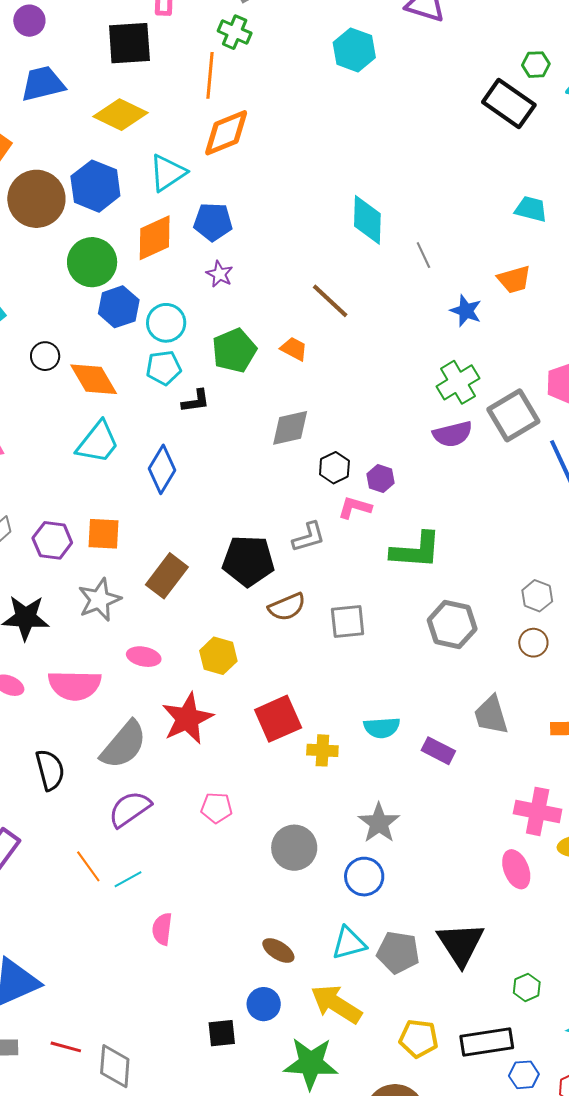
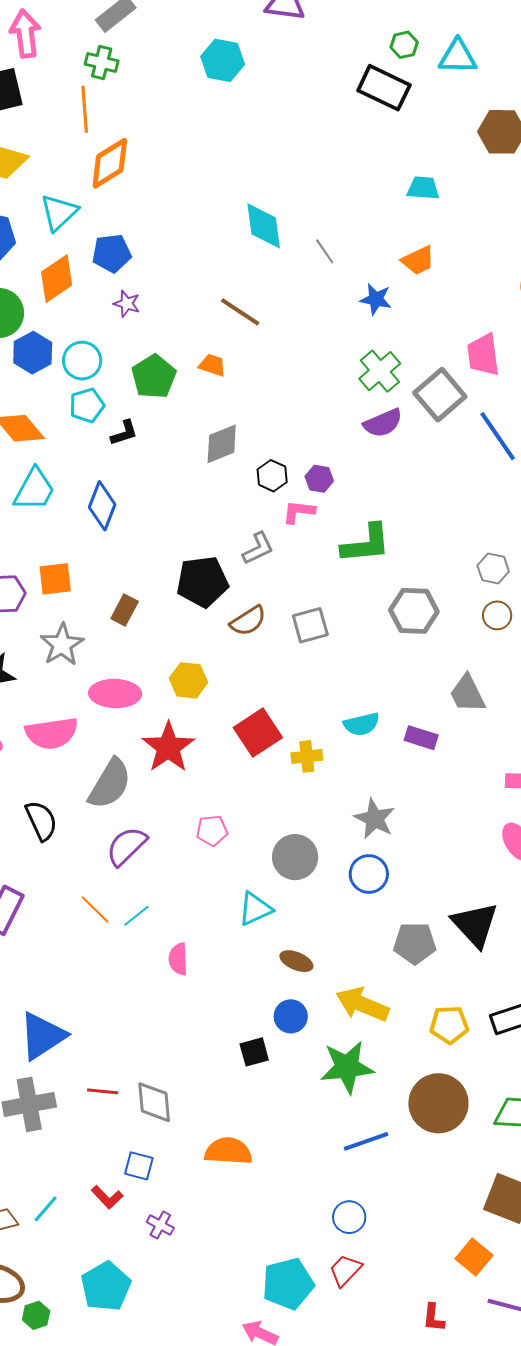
brown rectangle: (167, 576) -> (125, 610), size x0.7
pink ellipse: (144, 657) -> (115, 693), size x1.5
cyan triangle: (349, 943) -> (255, 909), moved

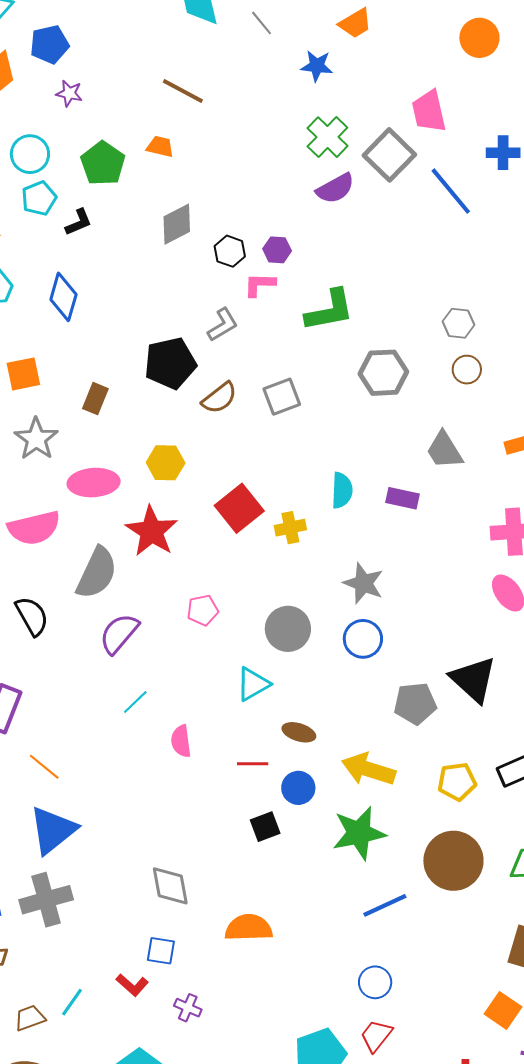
cyan semicircle: (362, 724) -> (342, 490), turned -69
orange line: (95, 909) -> (44, 767), moved
red line: (103, 1091) -> (253, 764), moved

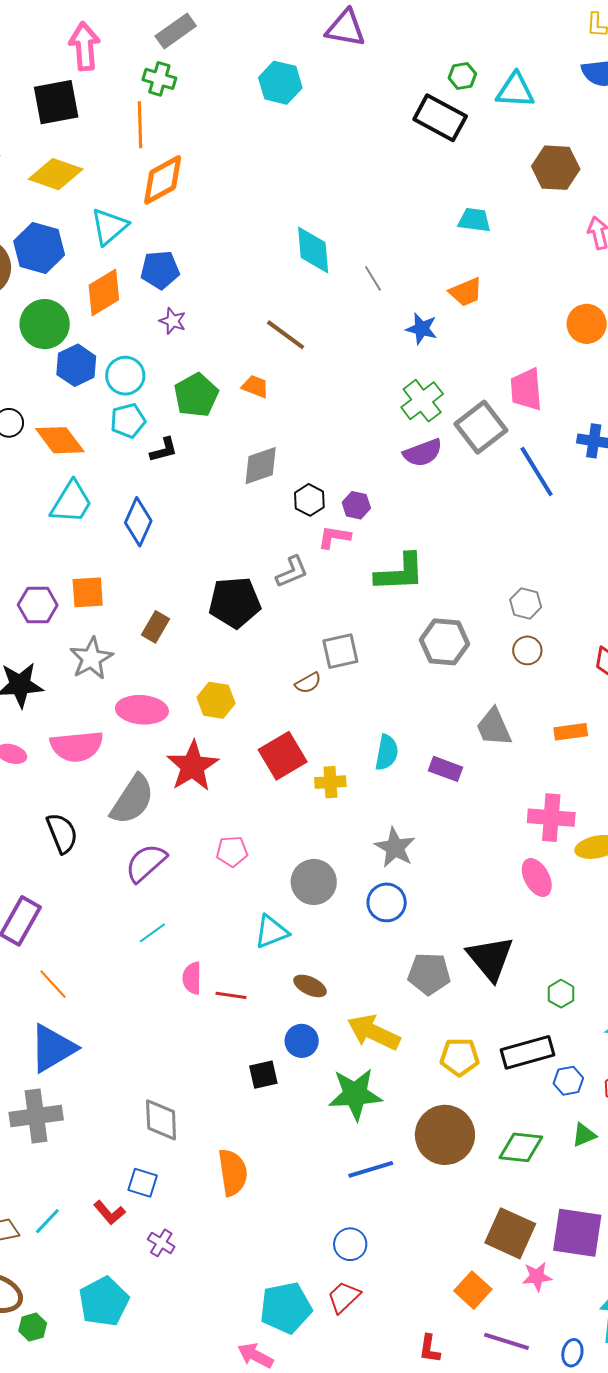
brown semicircle: (219, 398) -> (308, 683), moved, size x0.7
red line: (253, 764) -> (231, 995), moved
orange semicircle: (249, 928) -> (233, 1172), turned 75

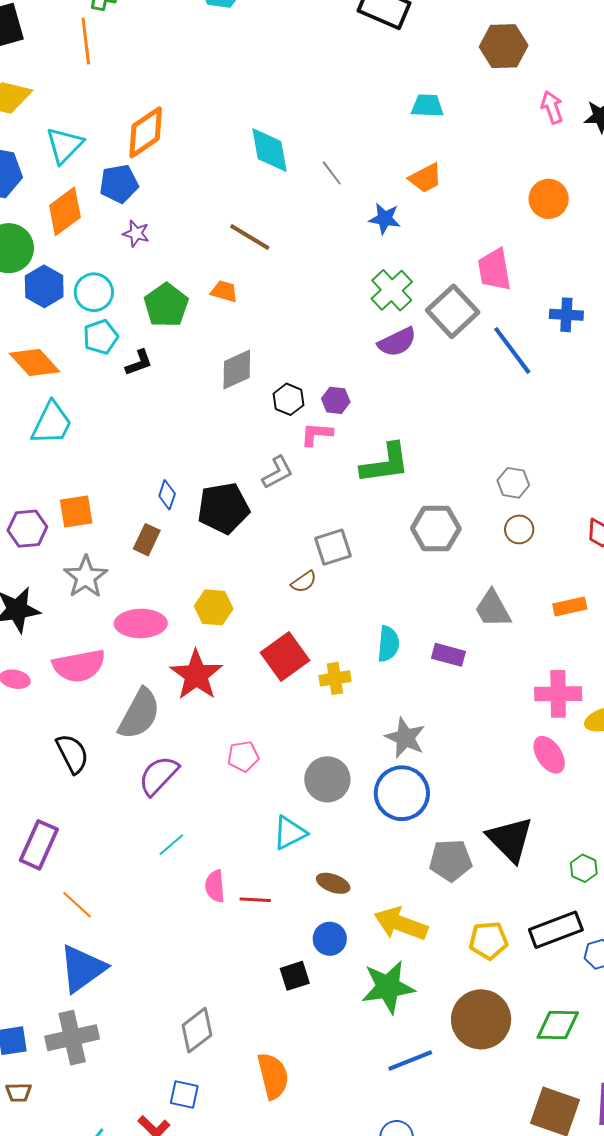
orange diamond: (163, 180) -> (146, 132), moved
blue diamond: (138, 522) -> (167, 495), moved, size x0.6
blue circle: (387, 902) -> (402, 793), size x1.4
gray diamond: (161, 1120) -> (197, 1030), turned 60

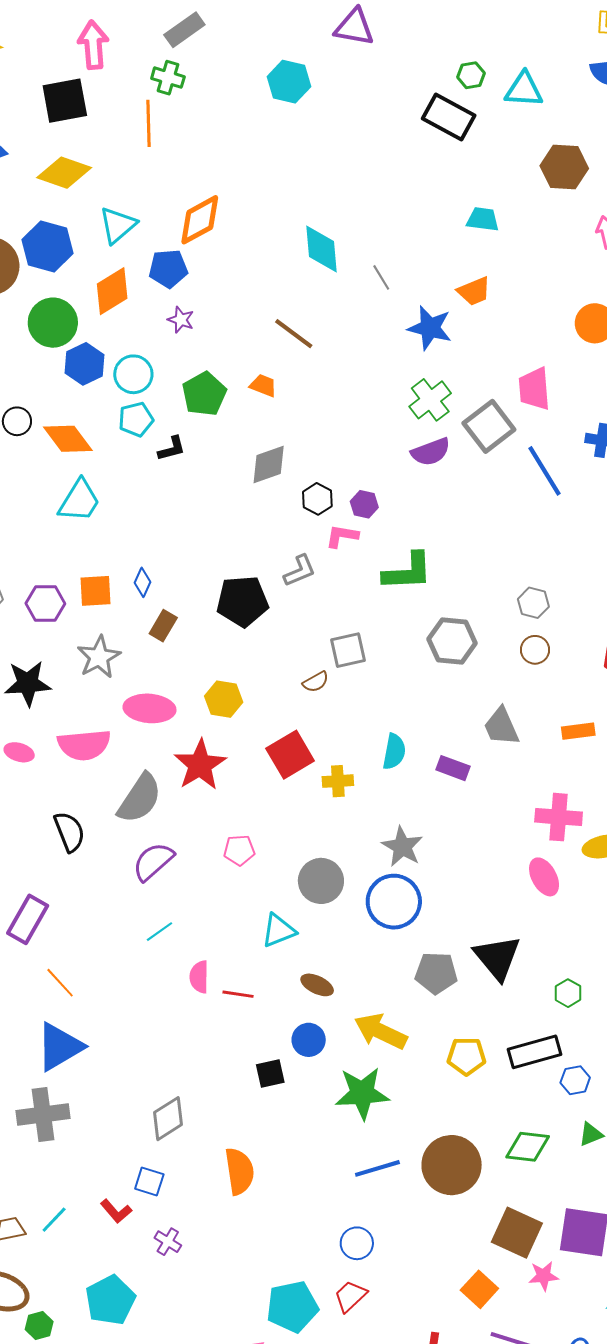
blue star: (385, 219) -> (430, 328), size x1.4
blue diamond: (167, 495) -> (143, 582), moved
brown circle: (481, 1019) -> (452, 1165), moved

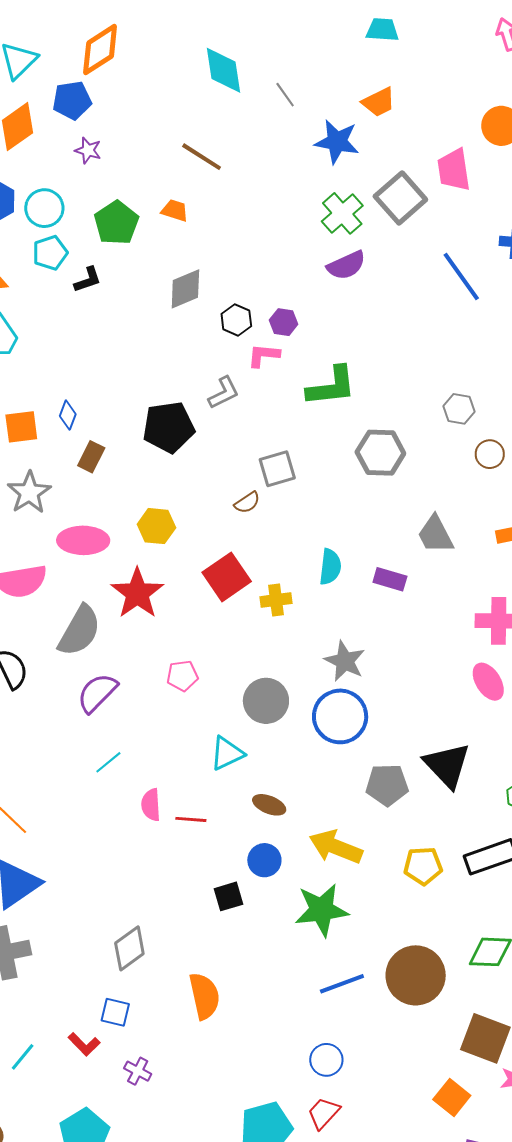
pink trapezoid: (534, 389) -> (454, 170), moved
gray square: (489, 426) -> (400, 198), moved
brown circle: (535, 650) -> (490, 454), moved

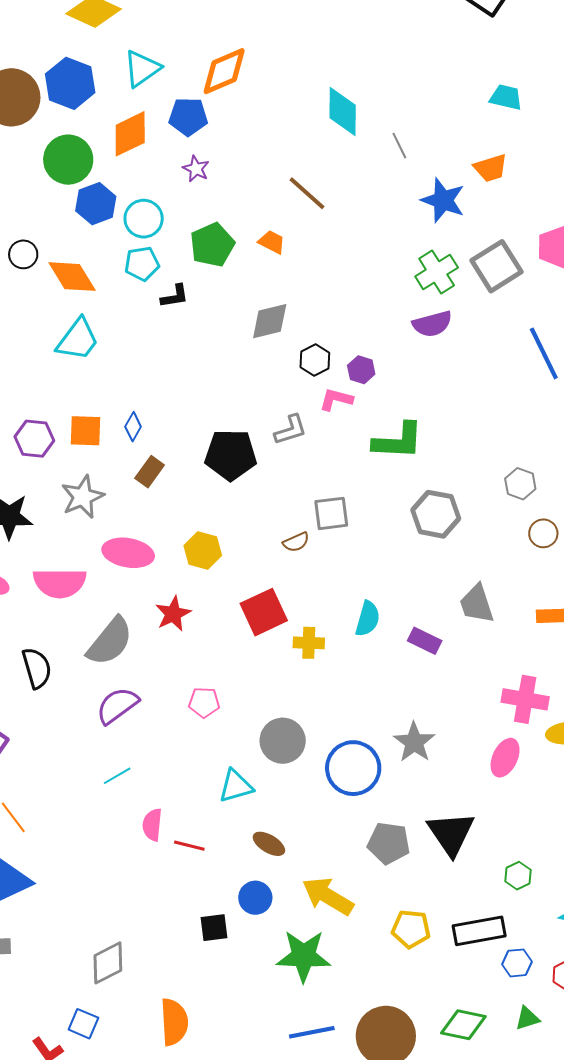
red star: (137, 593) -> (173, 614), size x0.7
gray star: (345, 661) -> (414, 742), moved
pink ellipse: (488, 682) -> (505, 758), turned 48

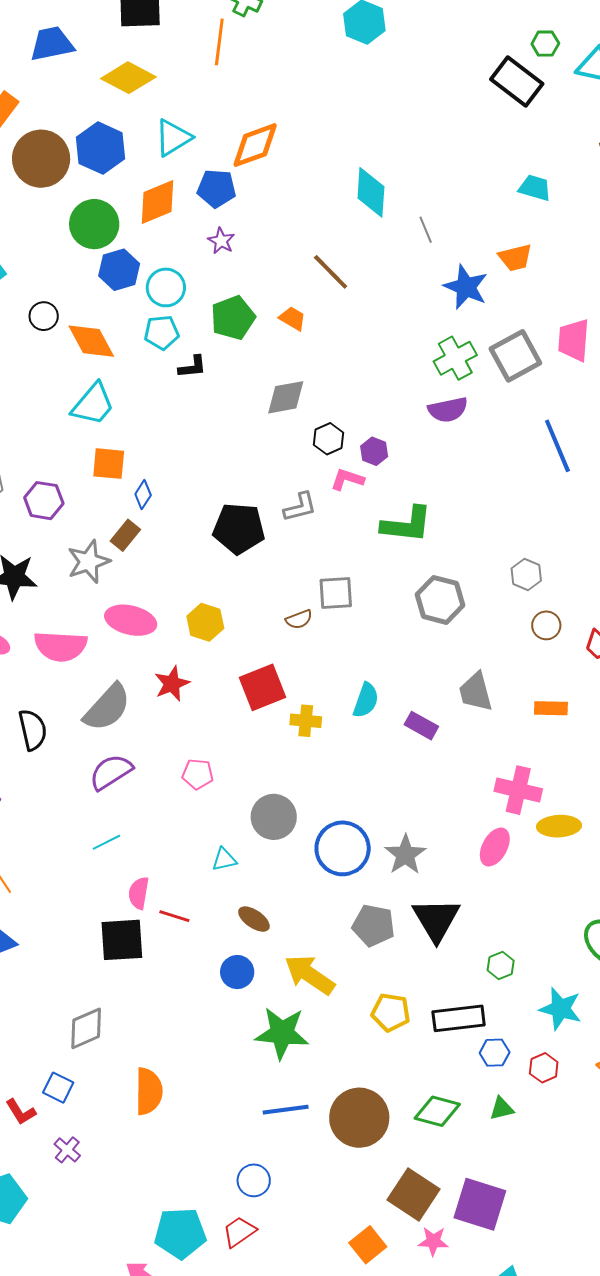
orange square: (85, 431) -> (109, 464), moved
brown rectangle: (150, 472) -> (125, 535), moved
gray star: (414, 742) -> (405, 855), moved
cyan triangle: (236, 786) -> (224, 859), size x0.7
black square: (214, 928) -> (122, 940), moved, size x1.6

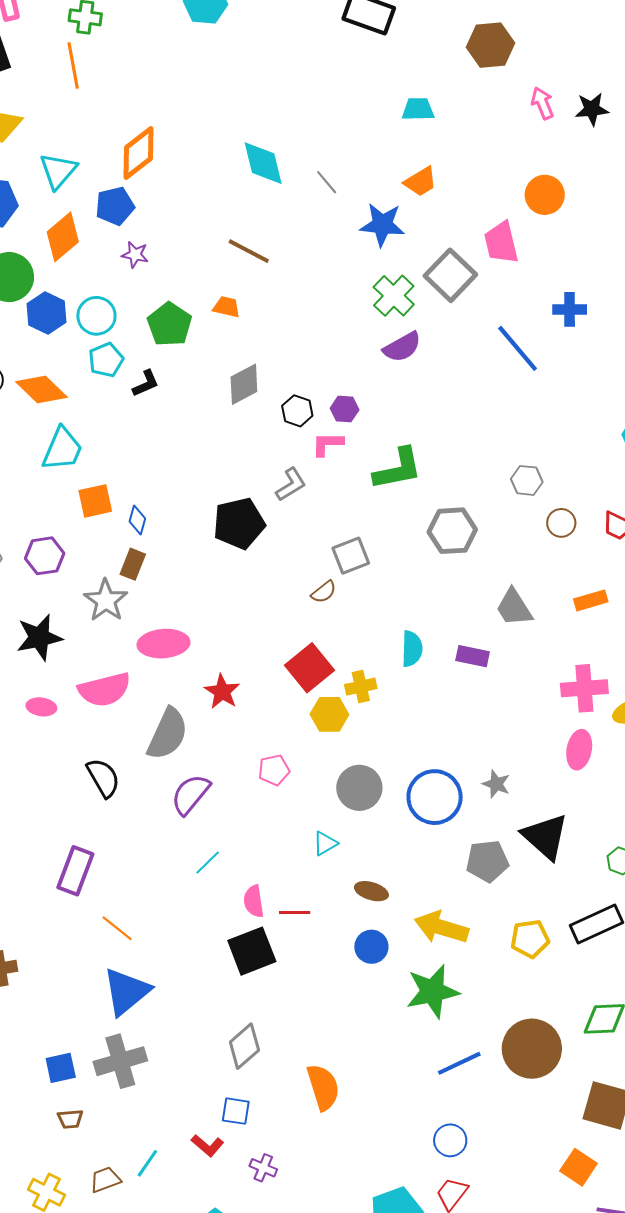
yellow hexagon: (205, 622) -> (329, 714), moved
gray star: (405, 855) -> (496, 784), size x0.7

